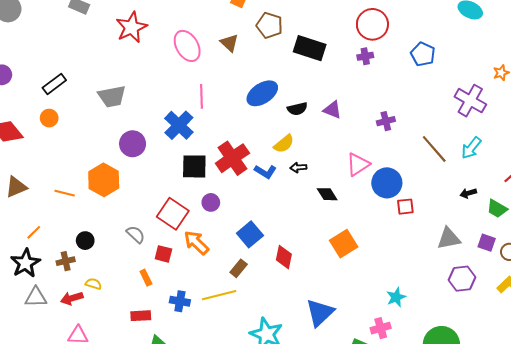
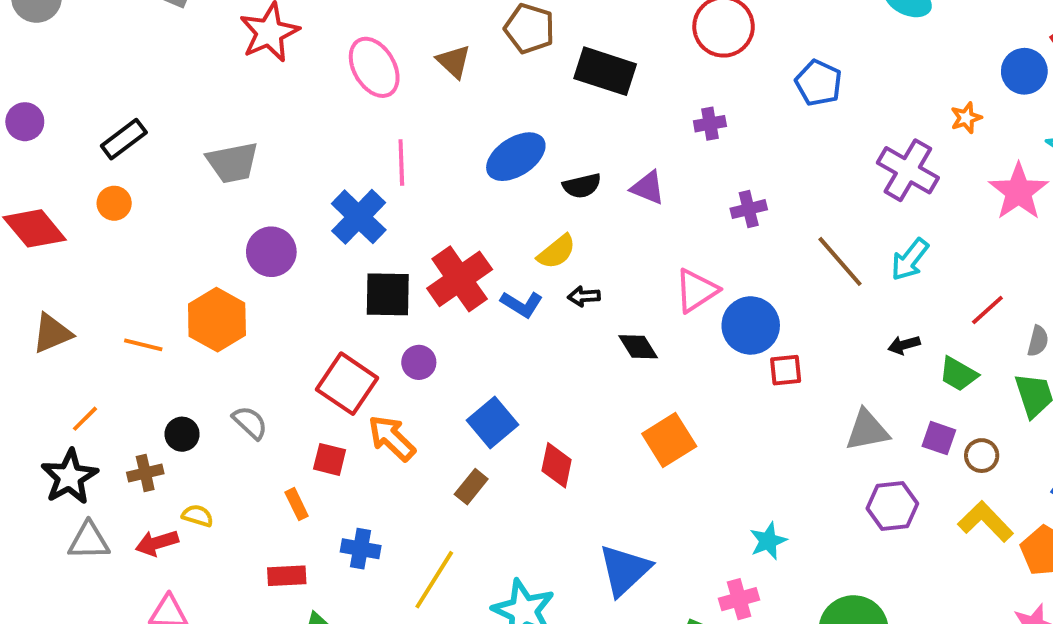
purple cross: (365, 56) -> (710, 124), moved
gray semicircle: (136, 234) -> (250, 423), moved
yellow line: (219, 295) -> (434, 580), moved, turned -44

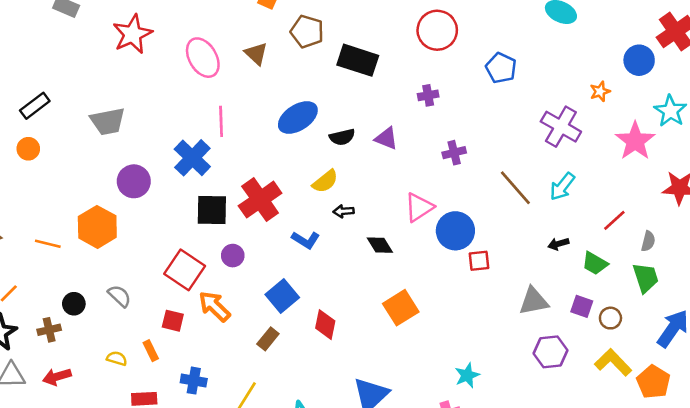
blue L-shape: (522, 304) -> (306, 240), moved
yellow semicircle: (198, 516) -> (117, 358), moved

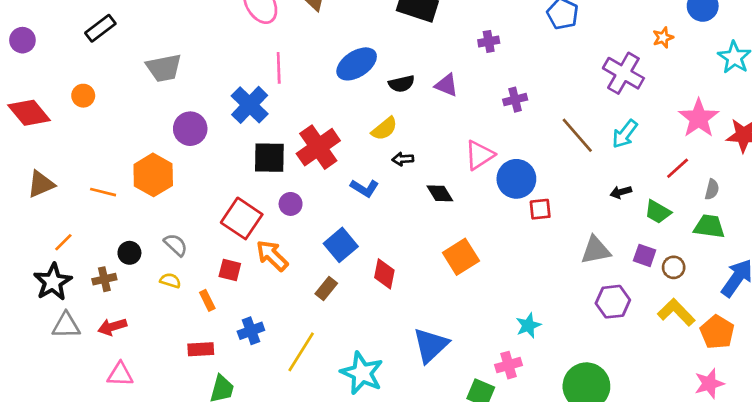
black rectangle: (35, 106) -> (100, 28), moved
pink star: (635, 141) -> (699, 118), moved
green trapezoid: (646, 278) -> (709, 226), turned -64
yellow semicircle: (117, 358) -> (170, 281), moved
blue cross: (194, 381) -> (251, 331), turned -30

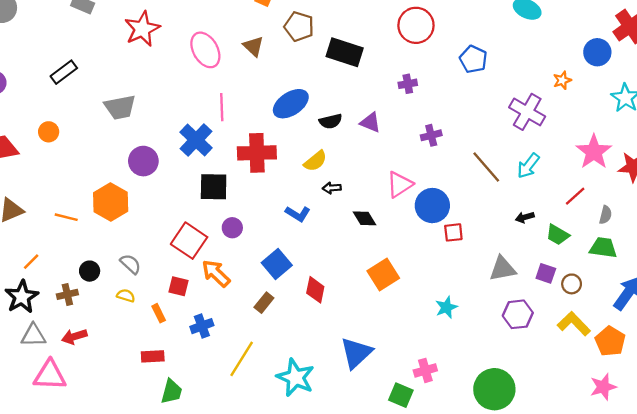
red cross: (318, 147) -> (257, 153), moved, turned 33
cyan star: (528, 325) -> (446, 307), moved
blue cross: (251, 331) -> (202, 326), moved
pink triangle: (120, 374) -> (50, 375), moved, size x1.4

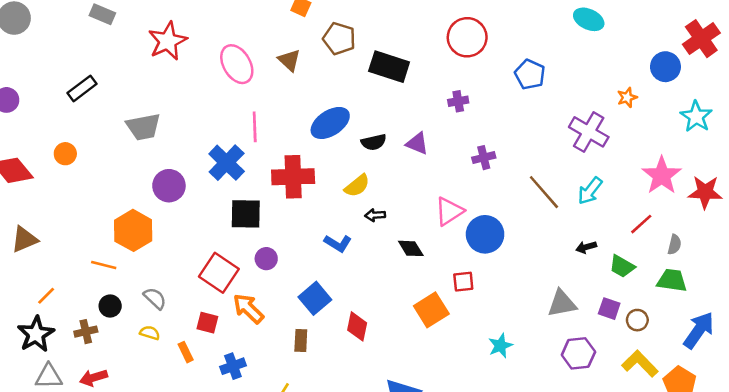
orange line: (66, 217) -> (104, 265), moved
red square: (453, 232) -> (463, 282), moved
brown rectangle: (264, 303) -> (301, 341), turned -36

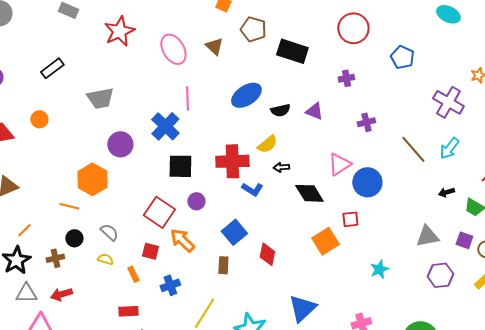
red cross: (293, 177) -> (232, 161), moved
black diamond: (411, 248) -> (309, 193), size x1.4

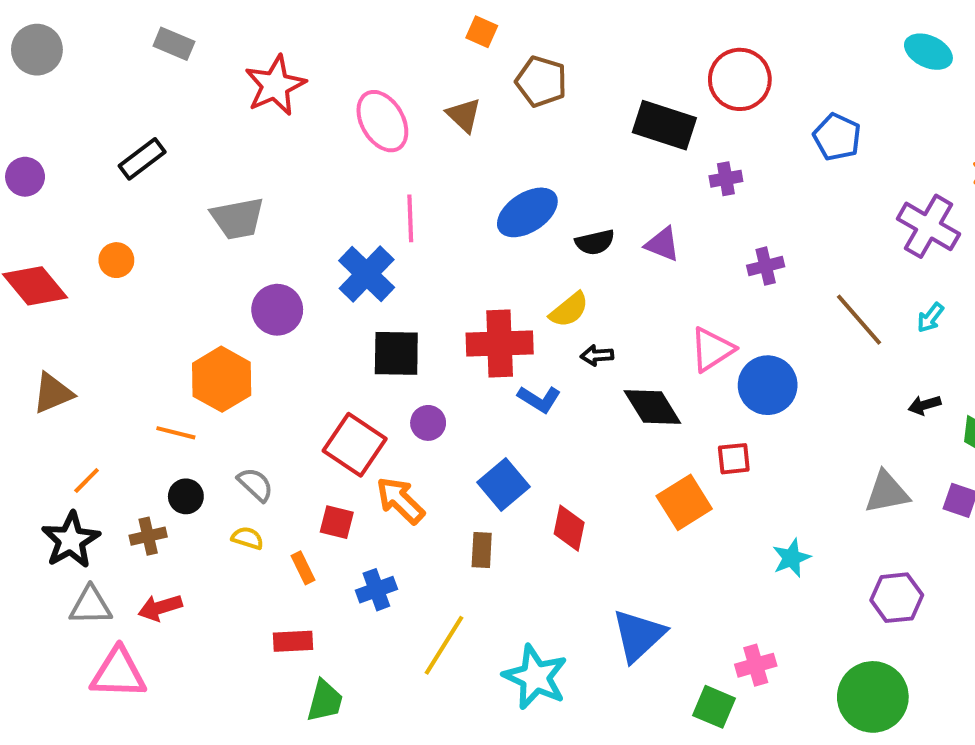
black rectangle: (292, 51) -> (664, 125), moved
cyan arrow: (449, 148) -> (930, 318), size x0.7
purple hexagon: (440, 275) -> (897, 598), moved

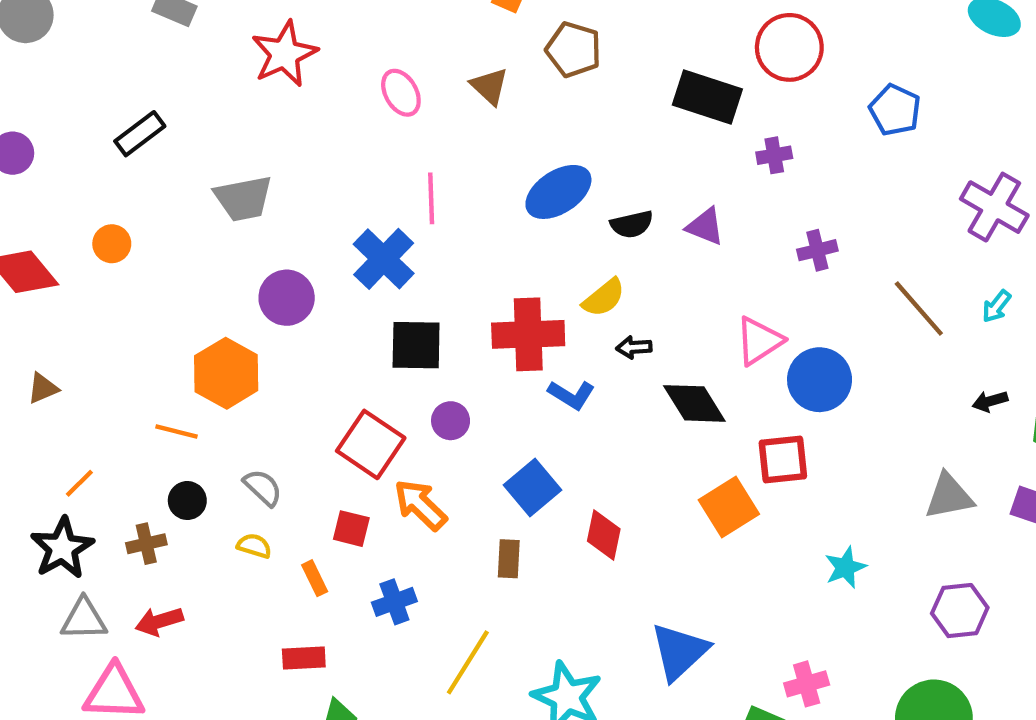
pink ellipse: (382, 121) -> (401, 93), size x0.7
brown triangle: (53, 393) -> (43, 388), size x0.7
red square: (734, 459) -> (783, 460), size x1.4

